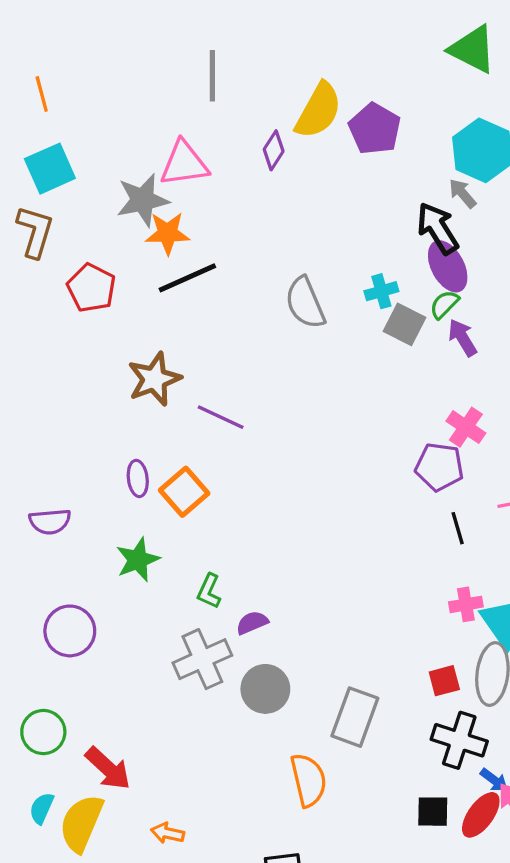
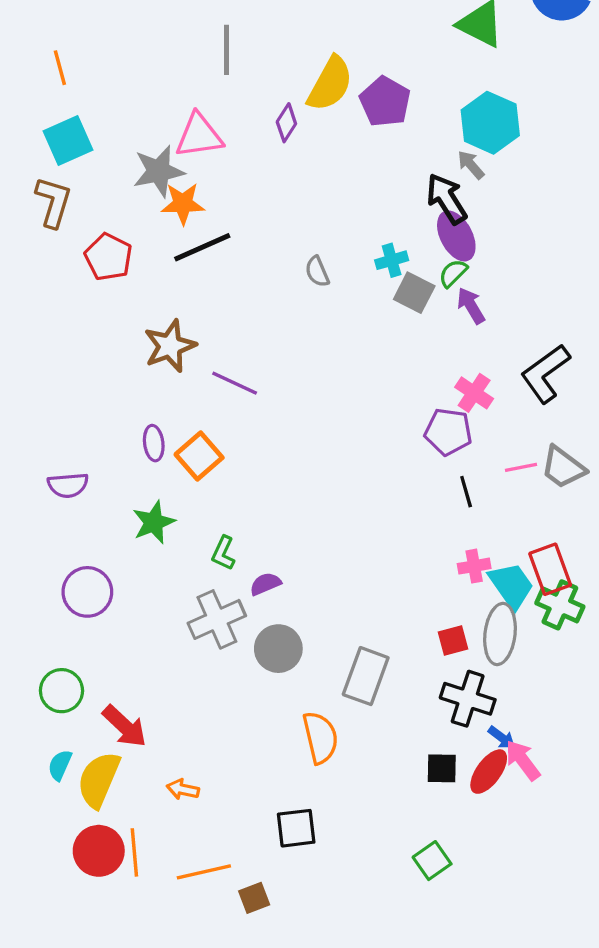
gray semicircle: (305, 303) -> (317, 272), size x0.6

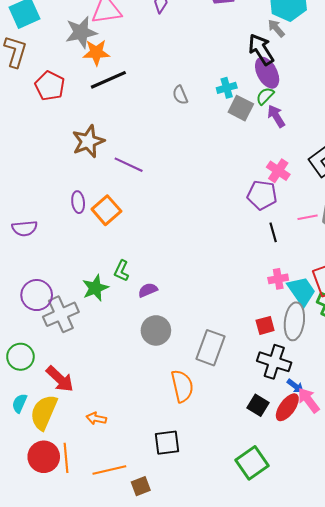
green star: (154, 522) -> (95, 288), moved
gray cross: (217, 619) -> (61, 314), moved
black square: (442, 768) -> (258, 405), turned 30
green square: (432, 861) -> (252, 463), size x1.4

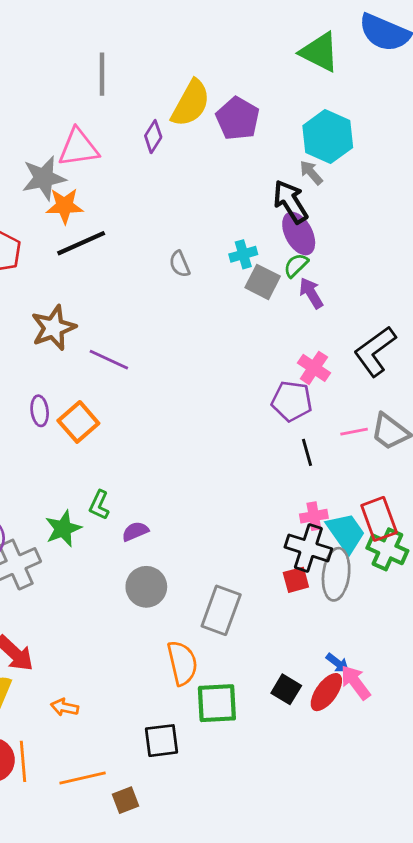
black cross: (274, 362) -> (308, 548), moved
green square: (252, 463) -> (217, 703), moved, turned 32

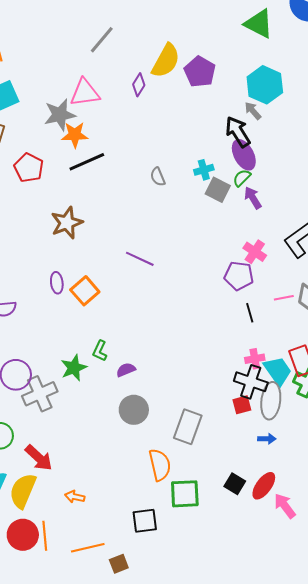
gray line: (102, 74) -> (102, 40), turned 40
purple line: (109, 360) -> (140, 259), moved
blue arrow: (337, 663) -> (267, 439), moved, turned -36
pink arrow: (355, 682) -> (285, 506), moved

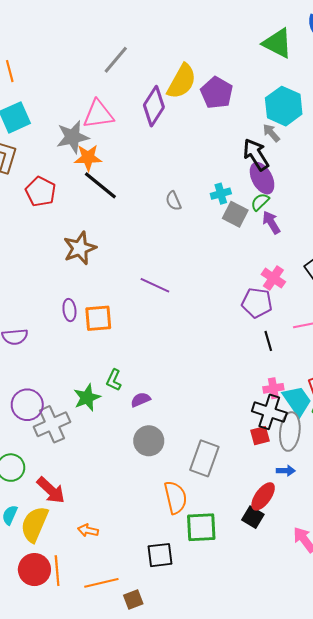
purple diamond: (139, 85) -> (154, 106), size x1.6
black line: (87, 162) -> (100, 185), turned 63
orange square: (85, 291) -> (98, 318), turned 36
red ellipse: (264, 486) -> (263, 496), moved

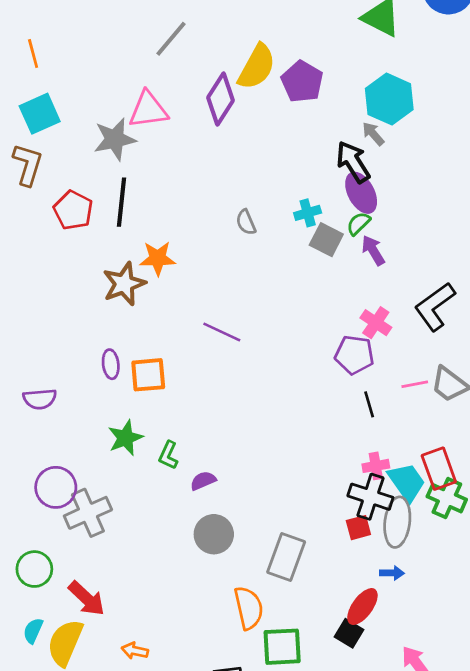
orange star: (88, 158) -> (158, 258), moved
black line: (100, 185) -> (121, 202), moved, turned 57
green star: (87, 398) -> (125, 438), moved

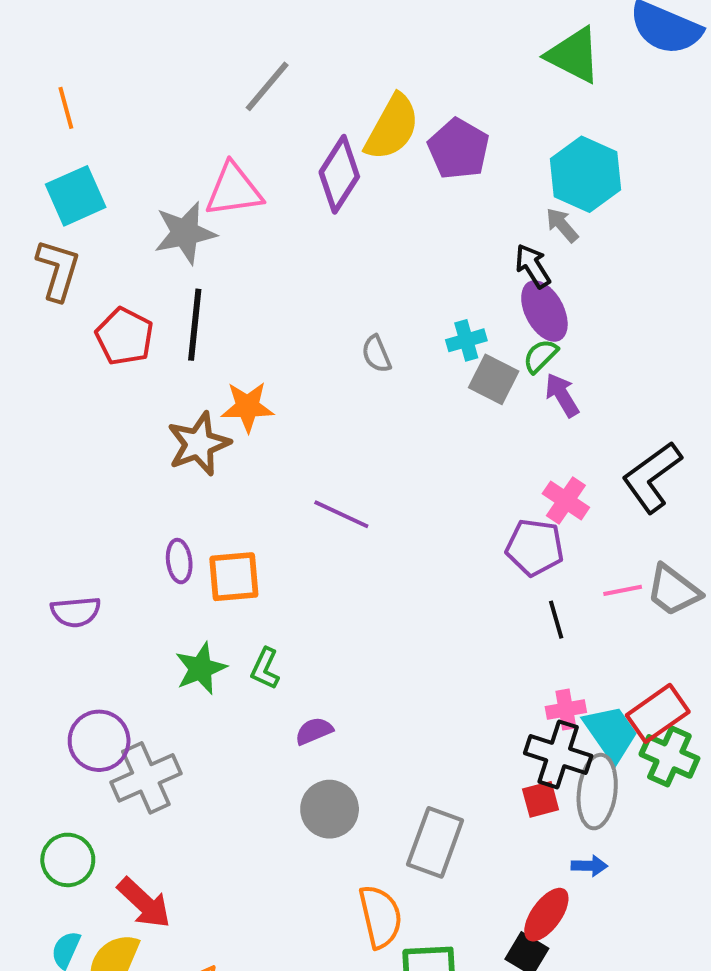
black arrow: (353, 162) -> (533, 266), size x0.7
green L-shape: (168, 455) -> (265, 668), moved
red rectangle: (439, 469) -> (658, 713), turned 75

